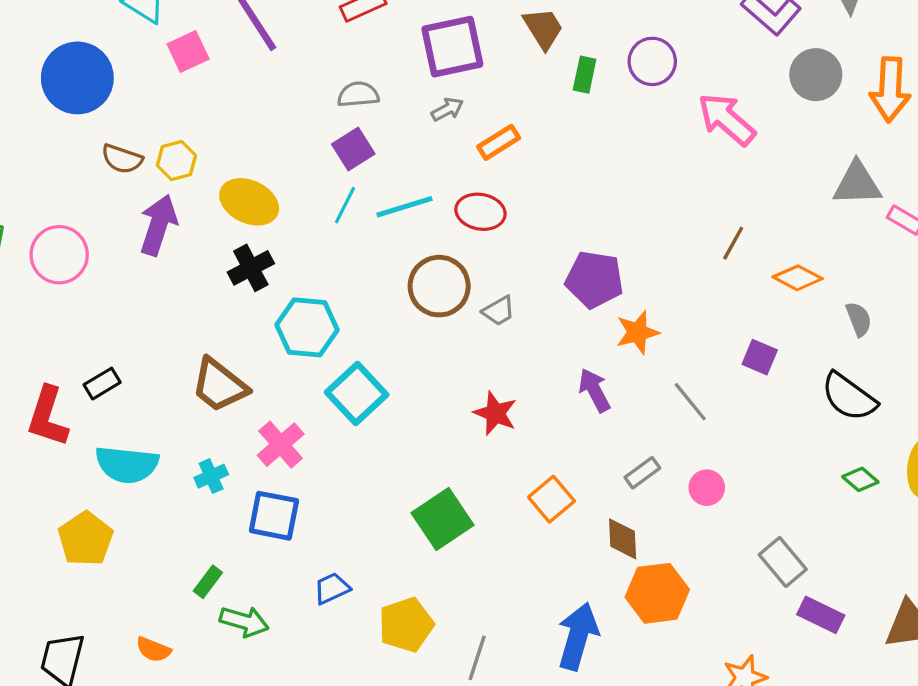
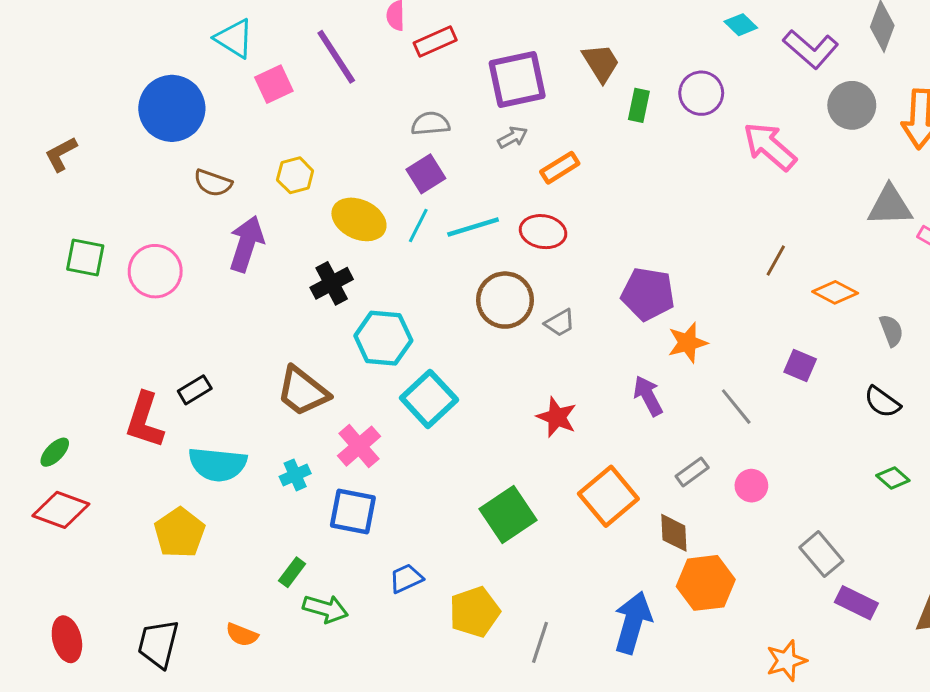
yellow hexagon: (176, 161) -> (295, 175), moved
yellow ellipse: (249, 202) -> (359, 219), moved
black semicircle: (849, 397) -> (882, 402), size x0.7
orange square: (551, 499) -> (608, 496), size x1.4

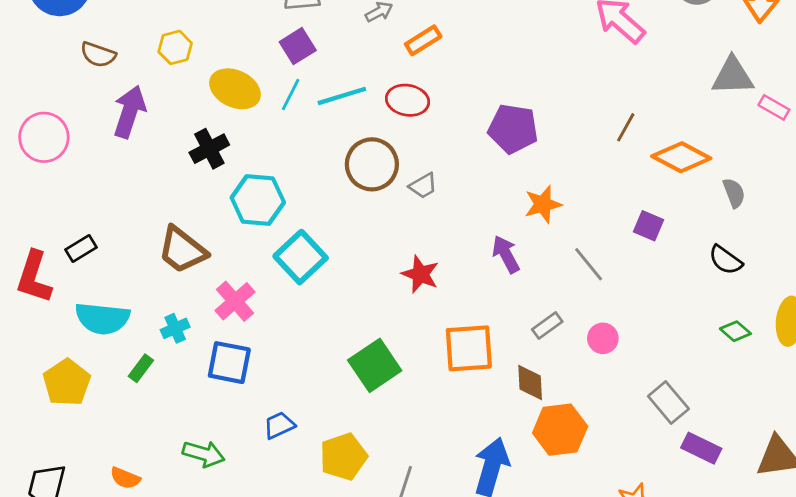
orange diamond: (835, 292) -> (681, 157), size x1.4
purple pentagon: (648, 294) -> (513, 129), moved
orange square: (608, 496) -> (469, 348), turned 36
green rectangle: (292, 572) -> (141, 368), moved

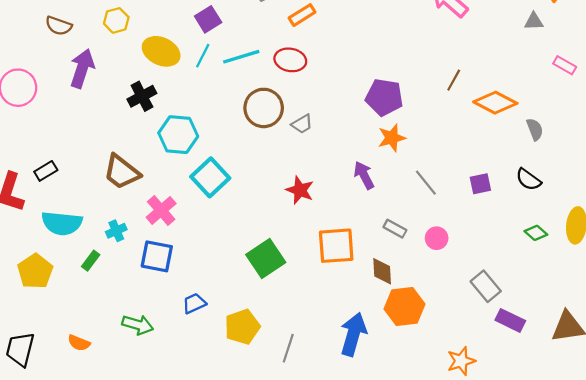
gray triangle: (733, 76) -> (534, 21), moved, size x0.6
purple pentagon: (513, 129) -> (384, 97), moved
purple square: (648, 226) -> (480, 184), moved, turned -35
gray rectangle: (547, 325) -> (395, 229), turned 65

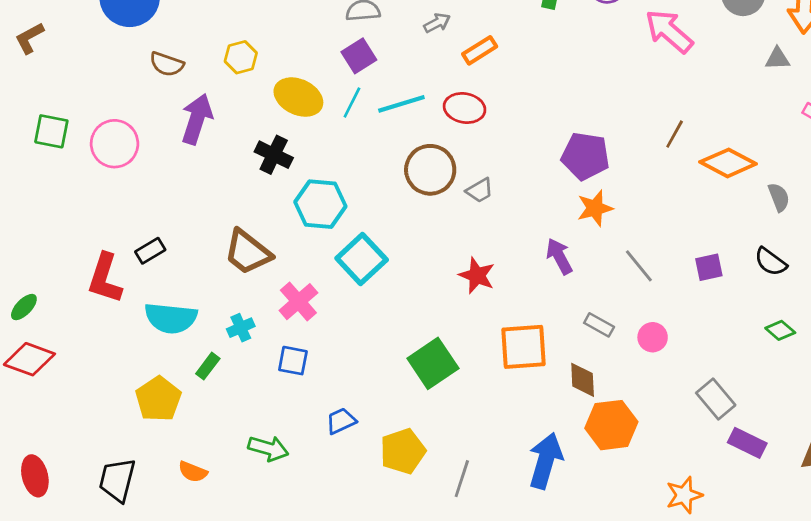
black cross: (142, 96) -> (274, 155), turned -36
blue square: (157, 256) -> (293, 361), size x0.7
yellow pentagon: (35, 271) -> (158, 399), moved

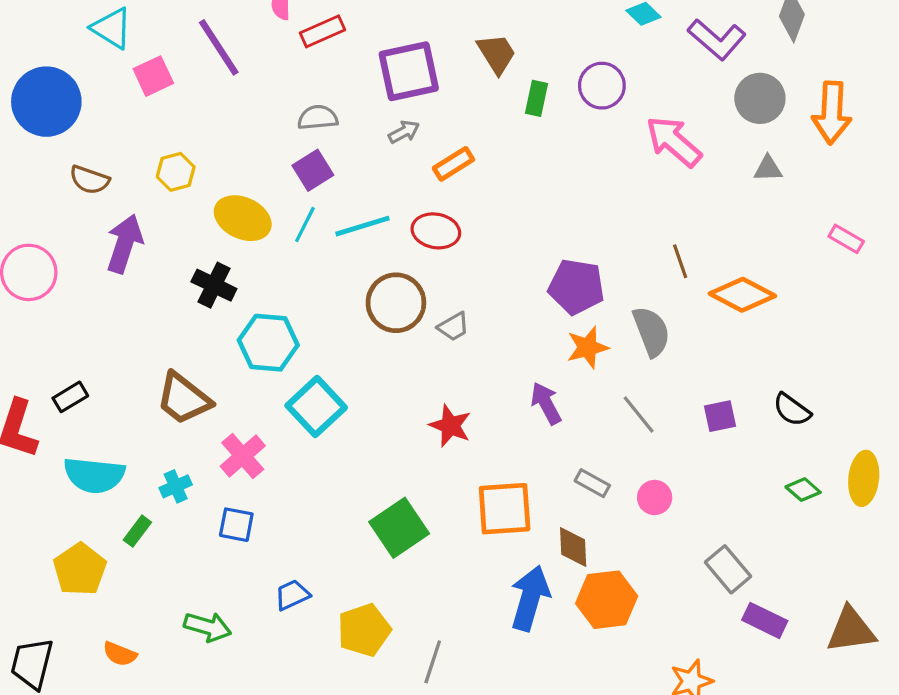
gray triangle: (777, 59) -> (768, 169), moved
brown line: (675, 134) -> (680, 261), turned -48
gray semicircle: (779, 197) -> (651, 331), moved, size x1.5
blue arrow: (546, 461) -> (530, 598), moved

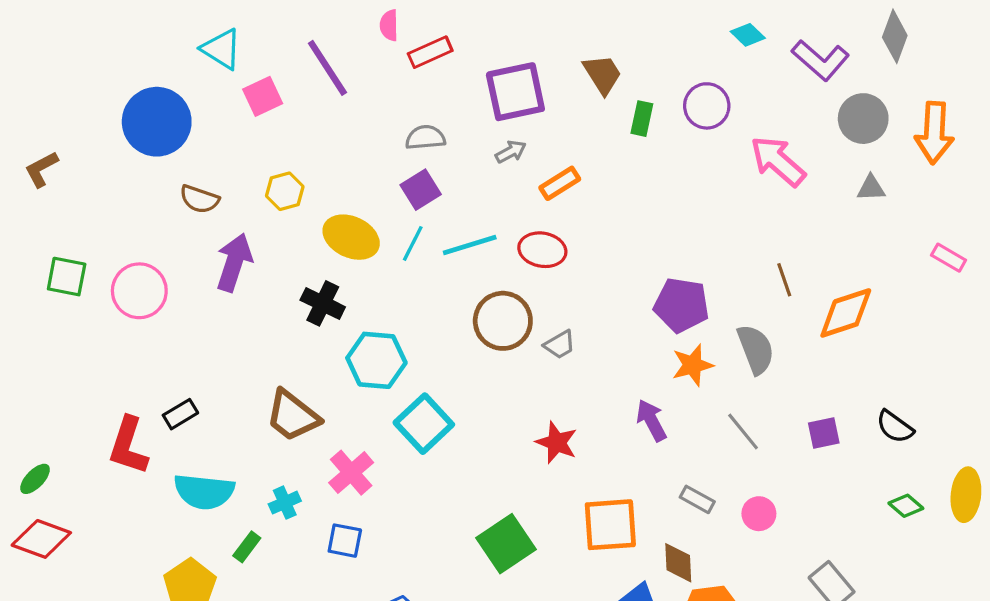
orange diamond: (742, 295) -> (846, 313), turned -46

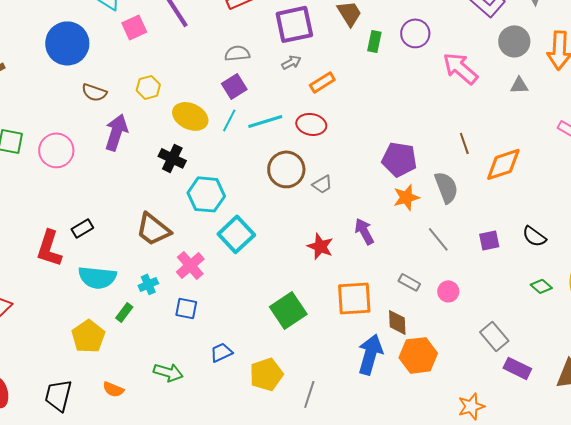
purple arrow: (651, 420) -> (364, 231), moved

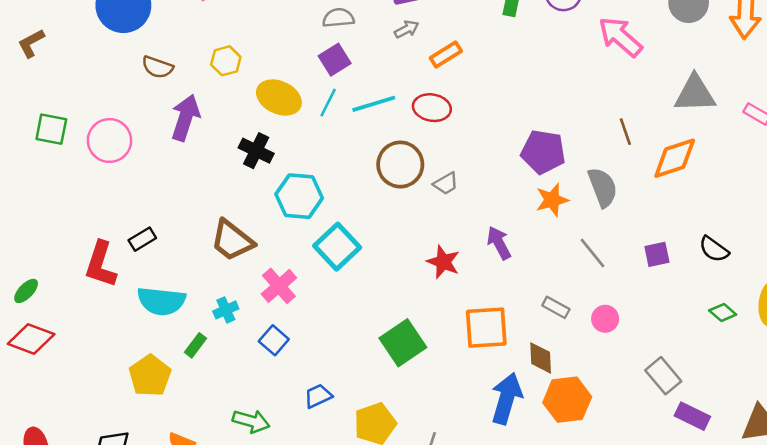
gray triangle: (519, 85) -> (695, 94), moved, size x1.8
blue square: (186, 308) -> (274, 340), turned 30

